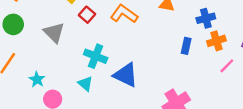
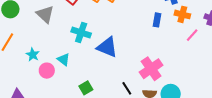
orange cross: (216, 41) -> (182, 14), turned 35
cyan triangle: (85, 84) -> (63, 60), moved

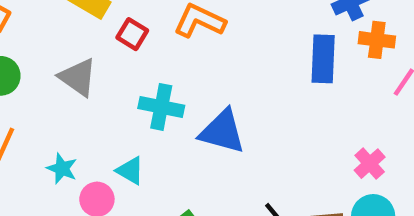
blue rectangle: (157, 20) -> (323, 59), size x1.5
pink cross: (151, 69) -> (370, 164), moved, size x0.6

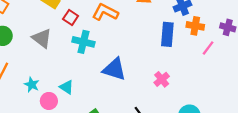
cyan cross: (161, 107) -> (83, 42), moved
pink cross: (370, 164) -> (162, 79), moved

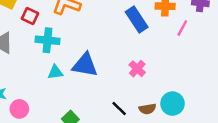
blue rectangle: (167, 34) -> (137, 19), turned -30
cyan triangle: (67, 87) -> (55, 72), moved, turned -32

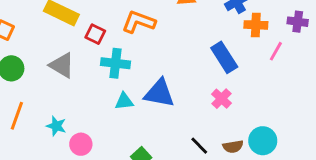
blue rectangle: (137, 19) -> (224, 57), moved

